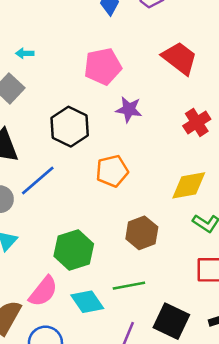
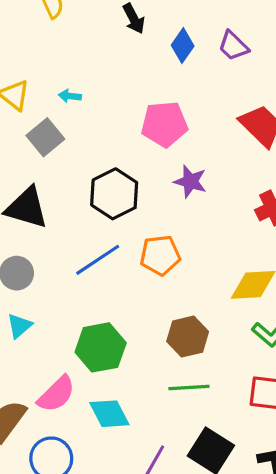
blue line: (38, 181) -> (98, 260), moved
green line: (129, 286) -> (189, 388), moved

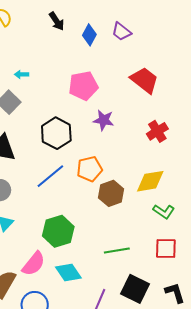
brown hexagon: (188, 337) -> (111, 193), moved

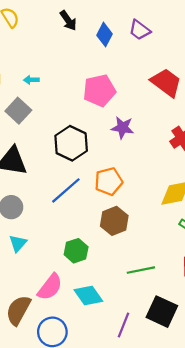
brown hexagon: (111, 193) -> (114, 221), moved
green hexagon: (58, 231) -> (76, 251), size x0.7

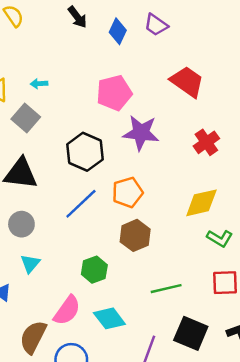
purple star: (123, 128) -> (141, 133), size x1.4

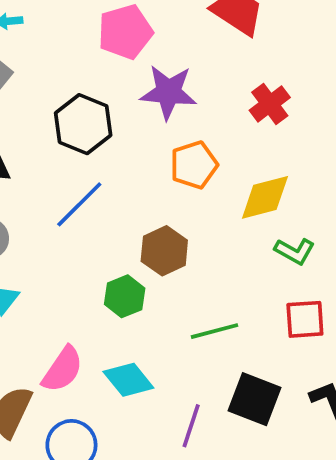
orange pentagon: (128, 192) -> (194, 165), moved
green hexagon: (94, 270) -> (125, 296), moved

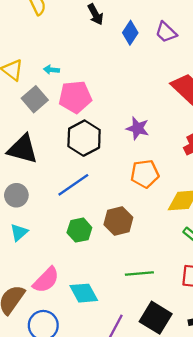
pink pentagon: (125, 32) -> (75, 97), moved
purple star: (168, 92) -> (138, 128), size x0.7
green hexagon: (125, 296) -> (79, 230), moved

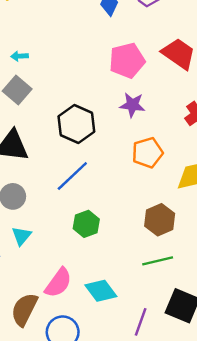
cyan arrow: (51, 70) -> (19, 56), moved
pink pentagon: (75, 97) -> (127, 60), moved
brown hexagon: (118, 221) -> (160, 220), moved

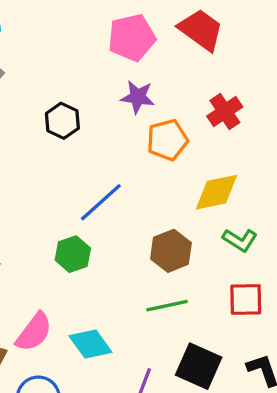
black hexagon: (76, 124) -> (62, 121), size x0.7
orange pentagon: (147, 153) -> (167, 140), moved
blue line: (72, 176) -> (101, 202), moved

